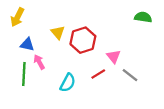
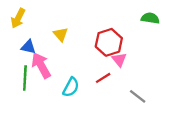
red hexagon: (83, 40) -> (109, 42), moved
pink arrow: (39, 62) -> (41, 65), size x1.6
gray line: (130, 75) -> (138, 96), moved

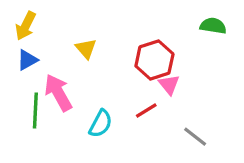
blue triangle: (28, 47) -> (27, 60), moved, turned -42

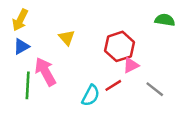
pink triangle: (169, 84) -> (131, 65), turned 42
cyan semicircle: (101, 124) -> (91, 95), moved
gray line: (195, 137) -> (155, 89), moved

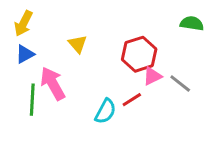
gray line: (155, 89) -> (180, 83), moved

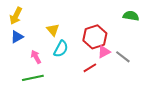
pink arrow: (53, 83) -> (36, 57), size x0.6
green line: (32, 100) -> (33, 78), moved, turned 75
cyan semicircle: (105, 111) -> (61, 49), moved

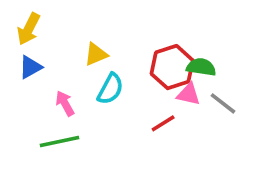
green semicircle: (131, 16) -> (201, 67), moved
yellow triangle: (53, 30) -> (96, 54), turned 48
pink triangle: (104, 52) -> (188, 94), turned 40

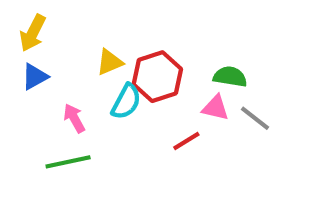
red hexagon: (172, 67) -> (157, 77), moved

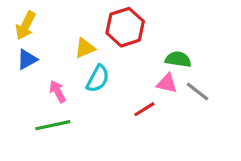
red hexagon: (157, 77) -> (125, 27), moved

